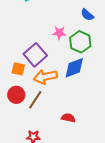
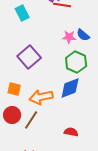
pink star: (59, 33) -> (69, 37), moved
purple square: (35, 55) -> (29, 57), moved
red semicircle: (68, 118) -> (71, 132), moved

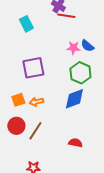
purple square: (29, 57) -> (33, 68), turned 30
orange square: (14, 89) -> (18, 100), turned -32
orange arrow: (41, 97) -> (36, 102), moved, size x0.6

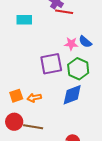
cyan rectangle: (26, 24) -> (24, 20), turned -63
purple square: (33, 68) -> (51, 64), moved
brown line: (35, 131) -> (33, 127), turned 66

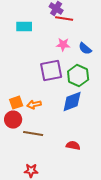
pink star: (71, 44) -> (63, 45), moved
red circle: (14, 122) -> (13, 120), moved

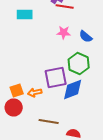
purple square: (51, 71) -> (56, 78), moved
brown line: (33, 134) -> (49, 122), moved

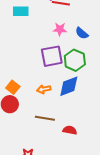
purple square: (56, 78) -> (52, 56), moved
orange square: (17, 90) -> (13, 87), turned -32
orange arrow: (35, 92) -> (44, 89), moved

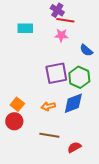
pink star: (60, 29) -> (61, 35), moved
red semicircle: (70, 130) -> (74, 147), turned -40

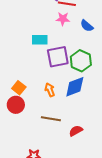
cyan rectangle: (25, 28) -> (40, 40), moved
blue semicircle: (86, 50) -> (87, 26), moved
orange arrow: (48, 106) -> (50, 90), turned 80

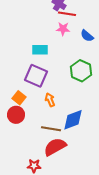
purple square: (58, 57) -> (36, 76), moved, turned 35
blue diamond: (75, 87) -> (73, 120), moved
red semicircle: (76, 131) -> (55, 147), moved, size x1.6

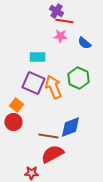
orange arrow: (50, 100) -> (53, 87), moved, size x1.6

